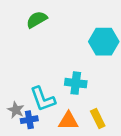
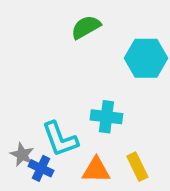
green semicircle: (37, 20) -> (86, 27), moved
blue cross: (29, 120) -> (41, 168), turned 35

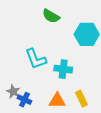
green semicircle: (86, 27) -> (51, 16), turned -120
cyan L-shape: (60, 139) -> (36, 59), moved

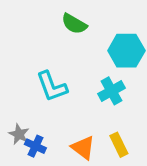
cyan cross: (63, 69) -> (111, 91), moved, turned -36
orange triangle: (57, 101) -> (83, 148), turned 36

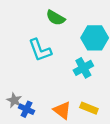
cyan L-shape: (52, 86) -> (40, 50), moved
yellow rectangle: (119, 145) -> (89, 108), turned -42

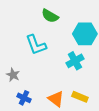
gray star: (14, 100) -> (13, 75), moved

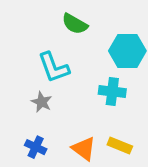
cyan cross: (75, 61) -> (112, 91), turned 36
gray star: (13, 75) -> (42, 102), moved

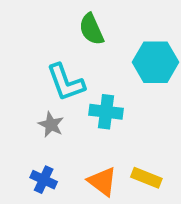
green semicircle: (75, 24) -> (91, 29), turned 36
cyan cross: (112, 91) -> (106, 112), moved

